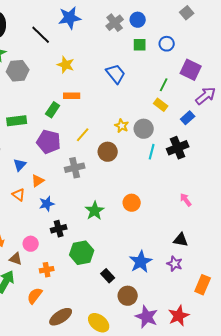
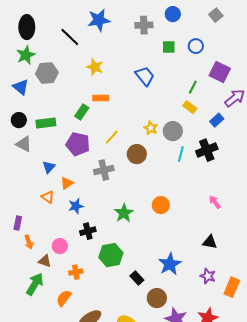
blue circle: (138, 20) -> (173, 14), moved
gray cross: (115, 23) -> (144, 25), turned 36
purple star: (175, 264) -> (208, 276), moved

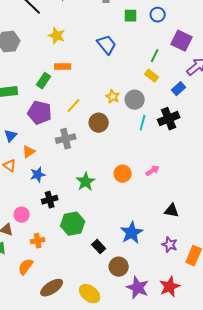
pink arrow: (215, 202) -> (153, 171), moved, turned 96

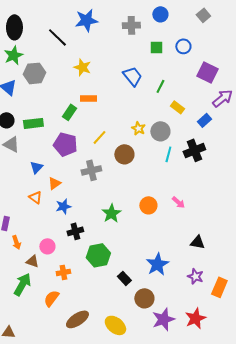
green line: (155, 56) -> (160, 86), moved
pink arrow: (153, 171) -> (178, 202), turned 72
purple star: (138, 288) -> (163, 319), turned 30

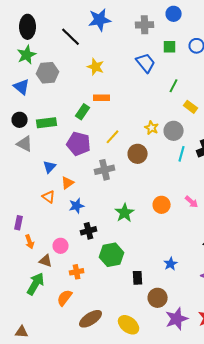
blue trapezoid: (132, 76) -> (146, 63), moved
blue star: (157, 264) -> (171, 264), size x0.6
black rectangle: (124, 278) -> (138, 278), turned 40

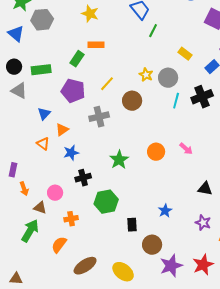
green line: (174, 86) -> (153, 31), moved

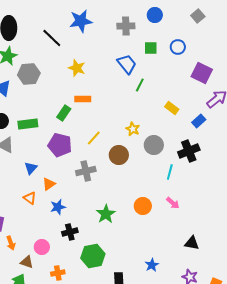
gray circle: (168, 78) -> (154, 145), moved
cyan line: (176, 101) -> (170, 172), moved

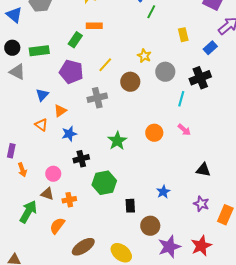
yellow rectangle: (172, 108) -> (183, 35), turned 40
brown triangle: (27, 262) -> (47, 194), moved

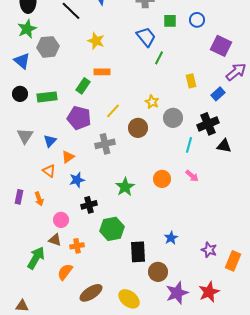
gray triangle: (17, 72) -> (25, 136), moved, turned 36
orange arrow: (22, 170) -> (39, 199), moved
black triangle: (203, 170) -> (224, 146), moved
black rectangle: (130, 206) -> (138, 252), size x1.5

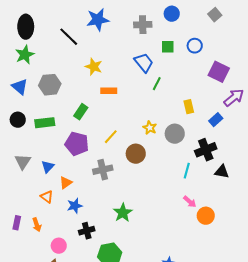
gray hexagon: (48, 47) -> (50, 85), moved
orange rectangle: (102, 72) -> (109, 91), moved
gray circle: (173, 118) -> (175, 134), moved
orange circle: (162, 179) -> (206, 216), moved

